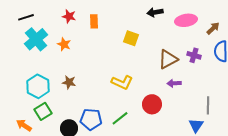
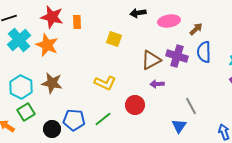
red star: (69, 16) -> (52, 17), size x1.6
orange star: (64, 44) -> (47, 45), size x1.6
purple cross: (194, 55) -> (177, 56), size x1.5
brown star: (69, 82) -> (52, 83), size x1.5
gray line: (208, 105) -> (191, 106), turned -30

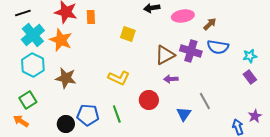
blue semicircle: (204, 52) -> (218, 47), turned -80
cyan hexagon: (21, 87) -> (33, 65), moved
green square: (26, 112) -> (28, 100), moved
green line: (103, 119) -> (117, 114), turned -72
blue triangle: (179, 126) -> (184, 114), moved

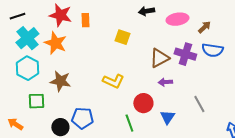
green square: (28, 100) -> (36, 101), moved, turned 30
green line: (117, 114) -> (129, 123), moved
blue triangle: (184, 114) -> (167, 117), moved

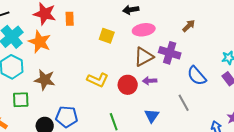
pink ellipse: (177, 19) -> (144, 30), moved
blue semicircle: (212, 50) -> (197, 76), moved, turned 40
red circle: (143, 103) -> (128, 85), moved

